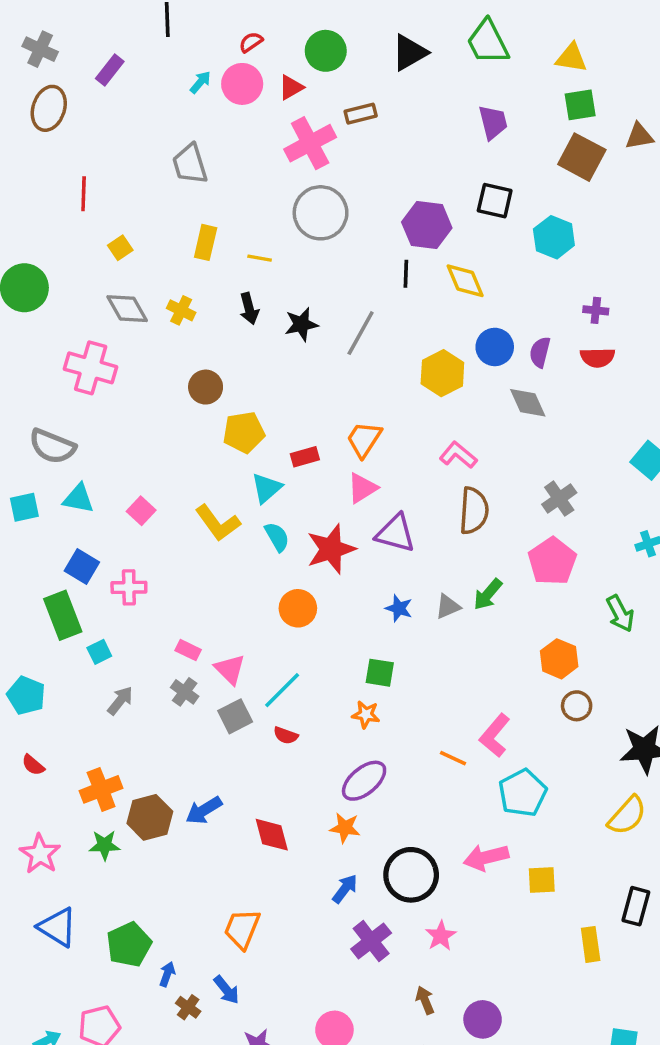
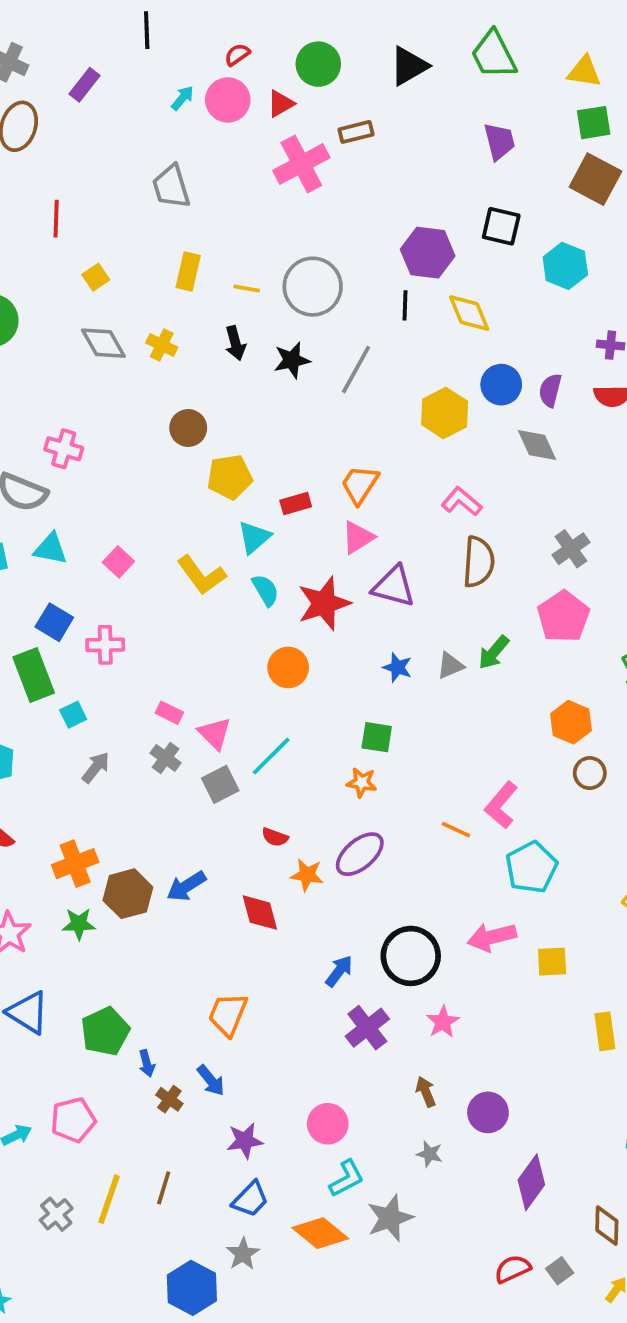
gray circle: (321, 213) -> (313, 287), moved
pink cross: (91, 368) -> (64, 449), moved, size x0.7
red semicircle: (286, 735) -> (275, 837), moved
orange star: (345, 828) -> (307, 875), moved
blue arrow: (167, 974) -> (147, 1063), turned 145

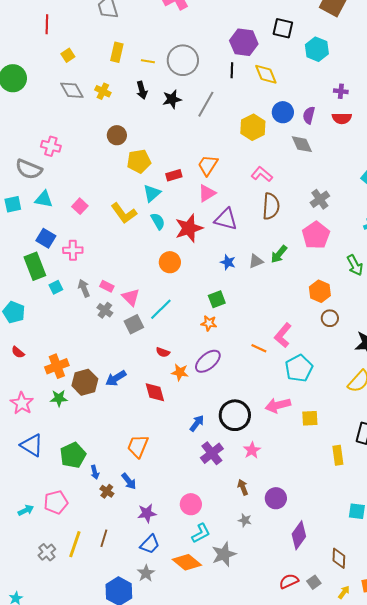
green square: (377, 737) -> (217, 299), turned -30
gray arrow: (96, 767) -> (84, 288), moved, turned -60

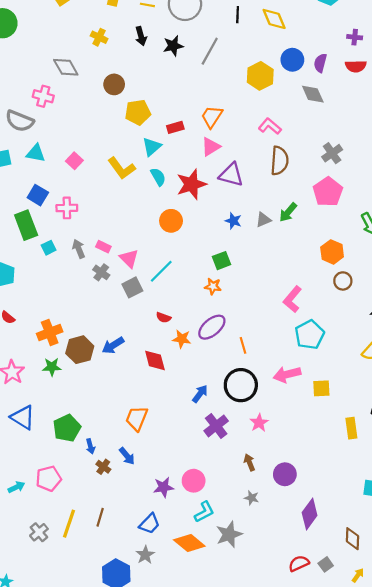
gray diamond: (72, 90) -> (66, 67), moved
orange line: (259, 348) -> (243, 345), moved, turned 49
purple star: (147, 513) -> (164, 487), moved

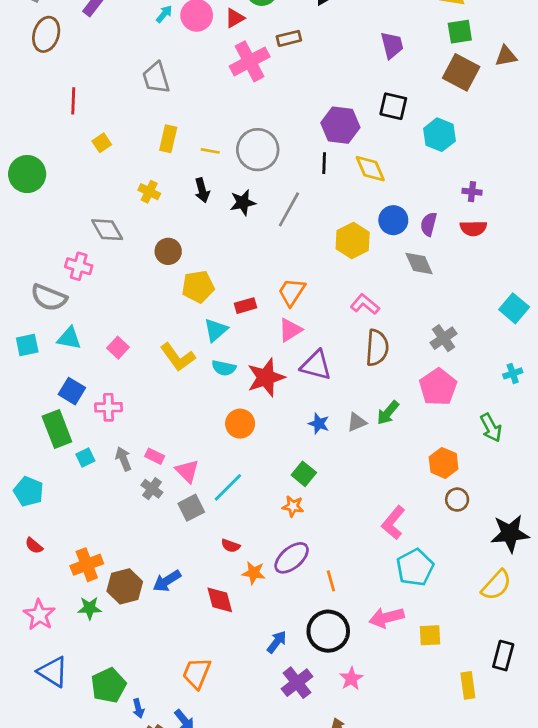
cyan semicircle: (158, 177) -> (224, 368), turned 132
green square: (221, 261) -> (304, 474), turned -30

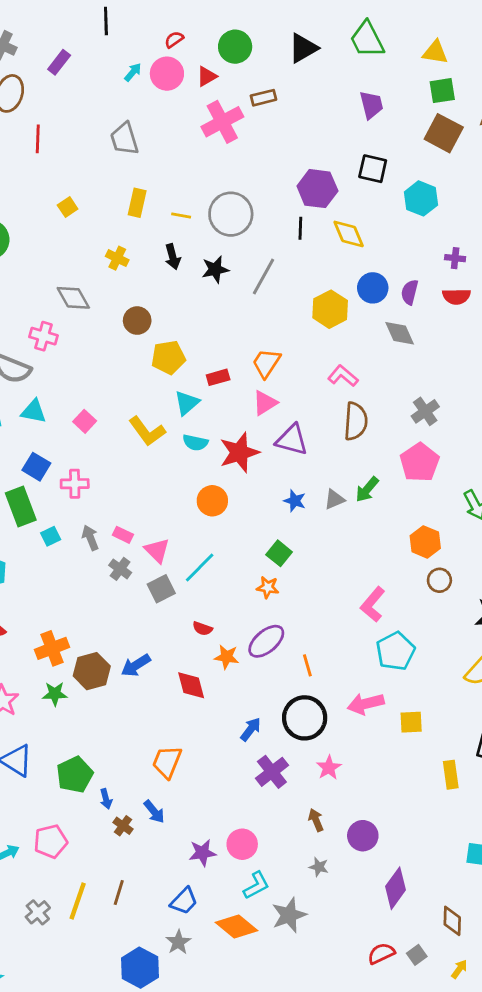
red line: (73, 101) -> (38, 139), moved

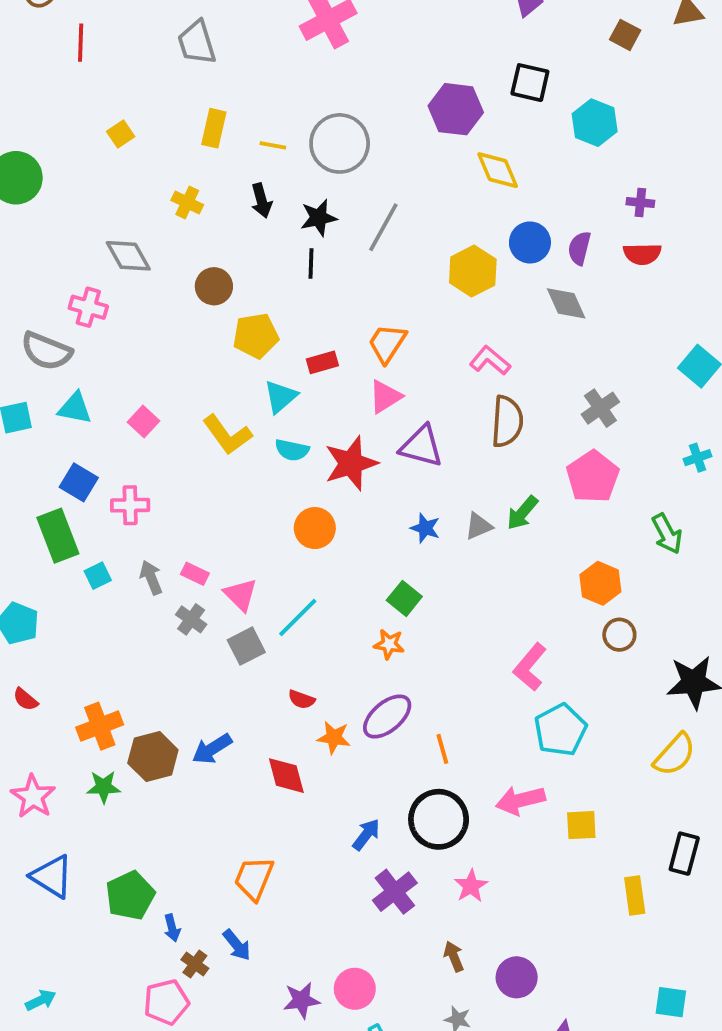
brown square: (444, 133) -> (625, 35), size x0.6
black line: (300, 228) -> (311, 263), moved
pink pentagon: (51, 841) -> (166, 1002), moved

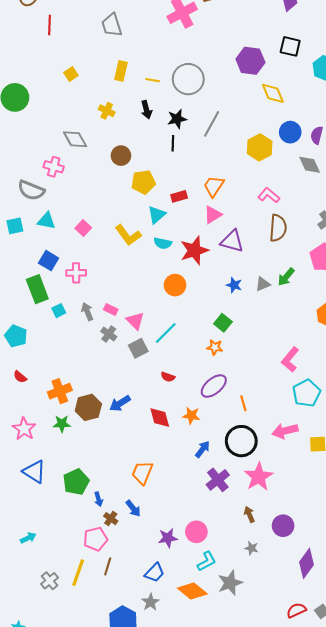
orange star: (334, 737) -> (191, 416), moved
pink star: (471, 886) -> (259, 477), size x1.6

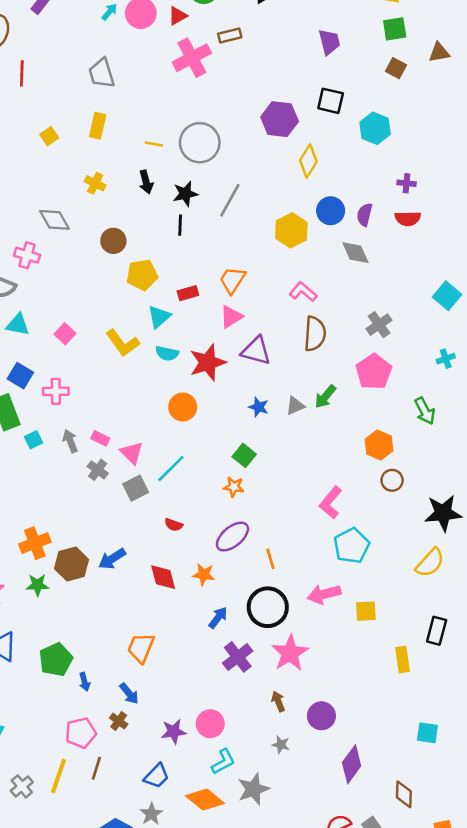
yellow rectangle: (121, 71) -> (98, 126), moved
yellow diamond: (273, 93) -> (308, 161), turned 55
brown cross: (111, 519) -> (119, 721), moved

